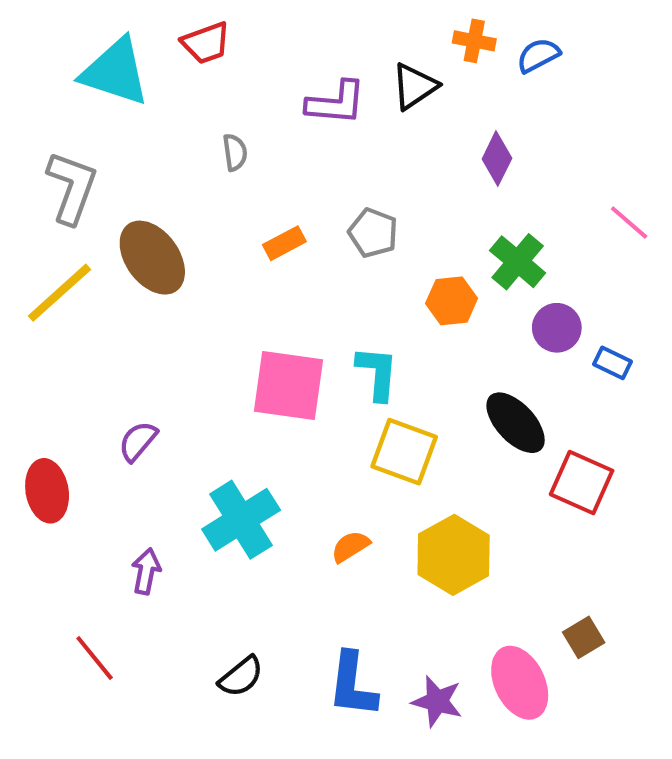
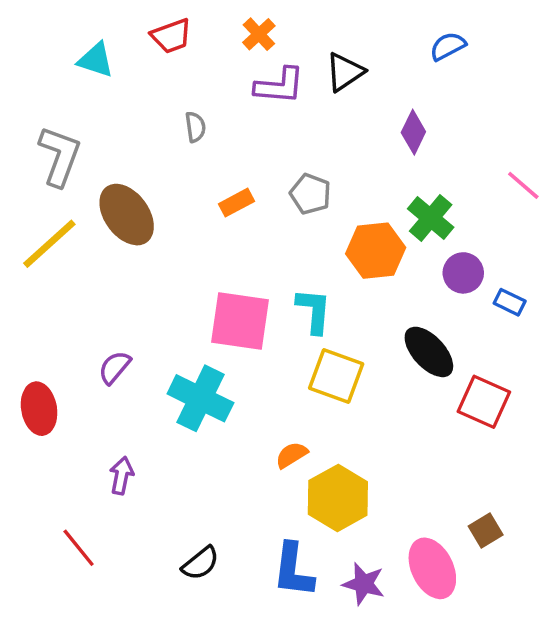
orange cross: (474, 41) -> (259, 34), moved, turned 36
cyan triangle: (115, 72) -> (96, 60), size x0.6
orange hexagon: (452, 301) -> (376, 251), size x1.4
cyan cross: (241, 520) -> (200, 398), moved, turned -32
yellow hexagon: (454, 555) -> (338, 498), moved

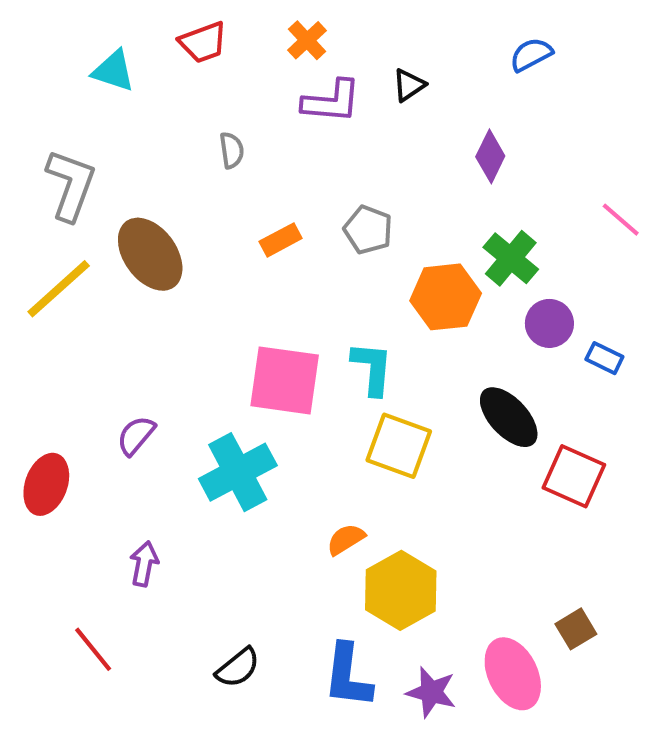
black triangle: (345, 72) -> (409, 85), size x0.7
cyan cross: (200, 398) -> (238, 472), turned 36
red ellipse: (39, 409) -> (46, 484), turned 30

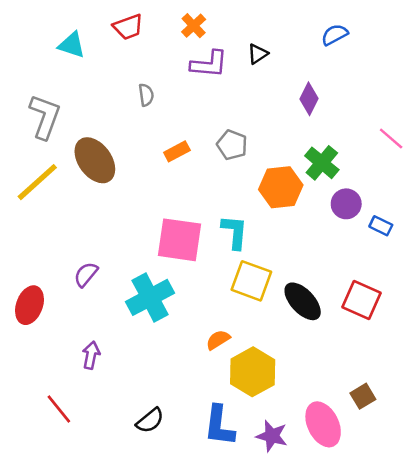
black ellipse: (509, 417) -> (303, 301), moved

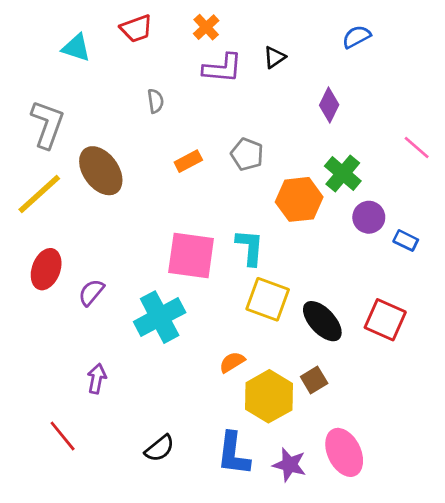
red ellipse: (29, 305) -> (46, 269), moved
brown square: (363, 396) -> (314, 380), moved

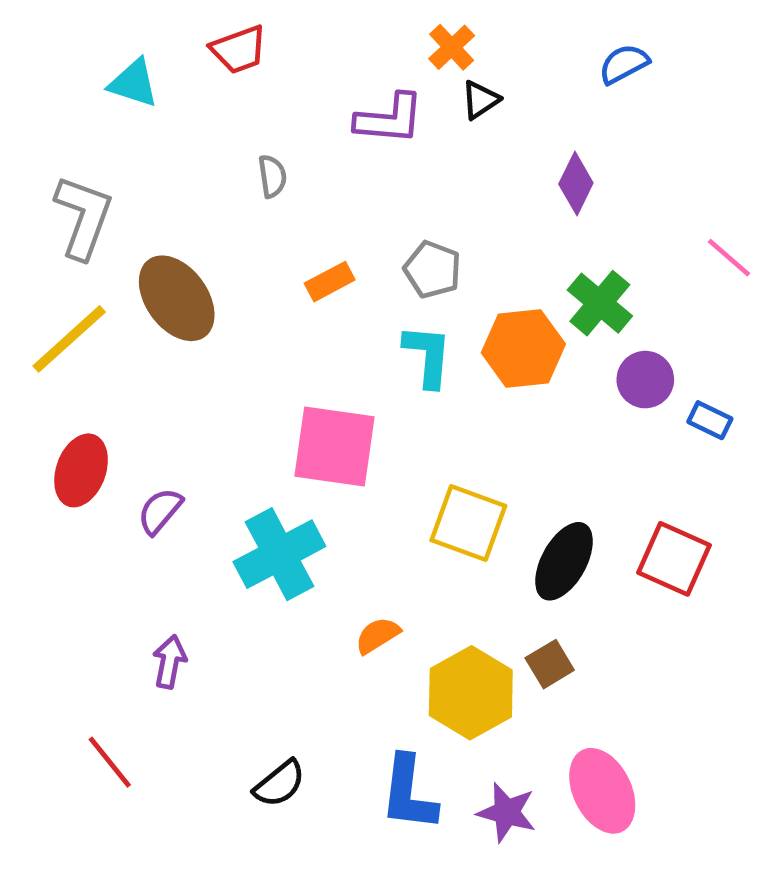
orange cross: (206, 27) -> (452, 47), moved
cyan L-shape: (250, 247) -> (428, 356), moved
black ellipse: (322, 321) -> (564, 561), turned 72
orange semicircle: (232, 362) -> (378, 635), moved

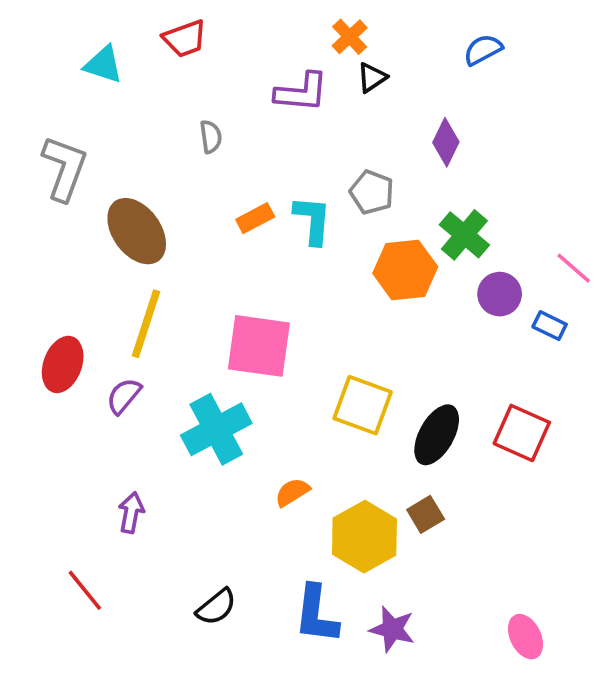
pink line: (729, 258) -> (574, 268), moved
gray pentagon: (433, 270) -> (372, 192), moved
yellow line: (69, 339) -> (146, 324), moved, turned -30
cyan L-shape: (428, 356) -> (313, 220), moved
pink ellipse: (602, 791) -> (526, 637), moved, size x0.7

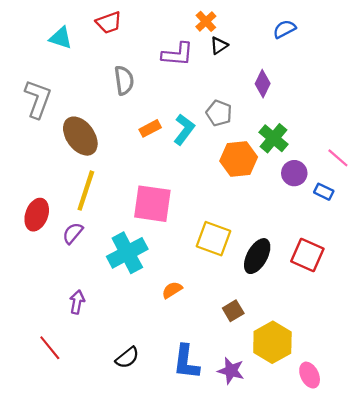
gray semicircle: (211, 137) -> (124, 80), size x1.5
cyan L-shape: (313, 220) -> (184, 129), turned 32
brown square: (426, 514) -> (233, 311), moved
yellow hexagon: (364, 537) -> (272, 342), moved

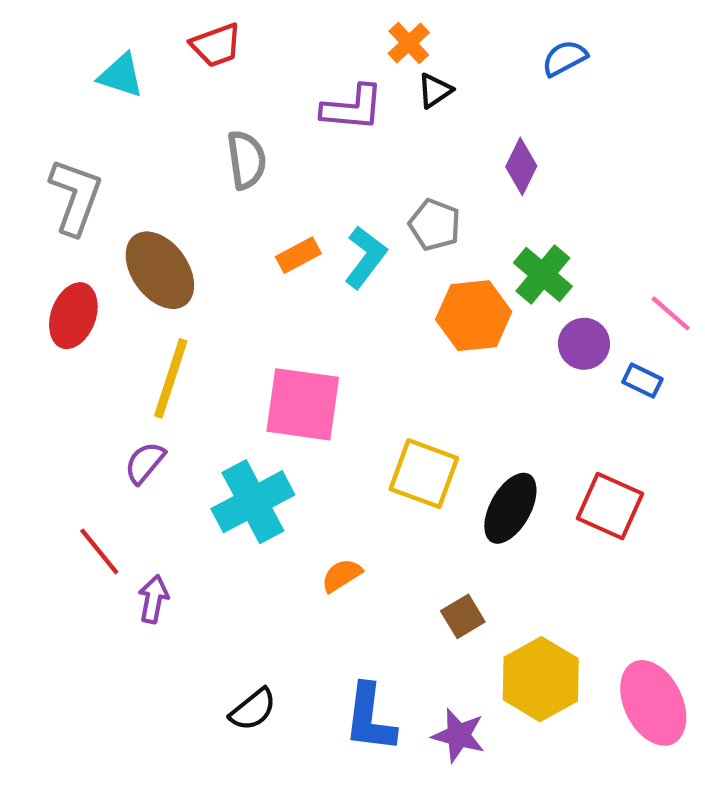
red ellipse: (37, 215) -> (73, 316), moved
red line: (50, 348) -> (99, 551), moved
pink ellipse: (310, 375) -> (653, 703), moved, size x1.6

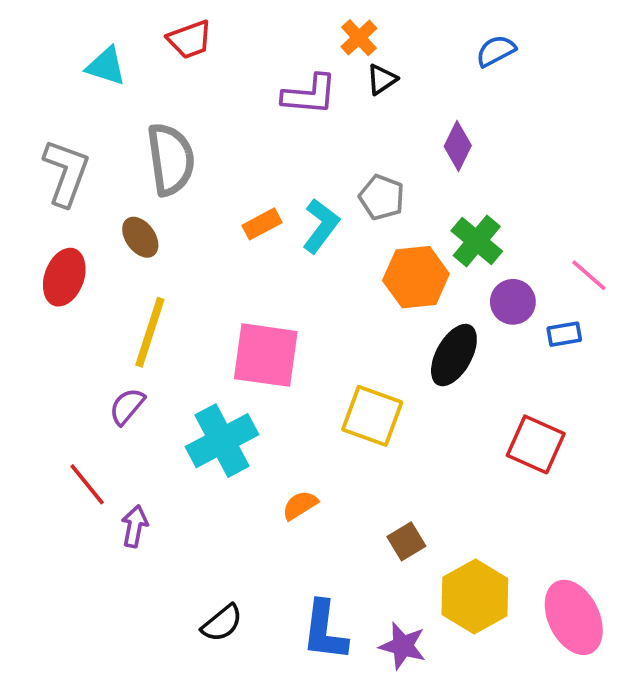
gray semicircle: (246, 160) -> (171, 159), moved, size x1.4
brown ellipse: (160, 270) -> (140, 237), size x0.6
blue rectangle: (642, 381) -> (564, 334), turned -36
black ellipse: (510, 508) -> (454, 355), moved

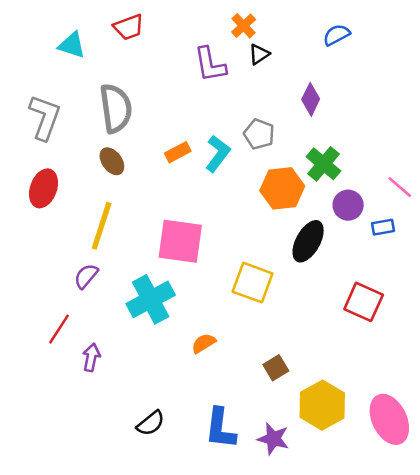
purple L-shape: (309, 95) -> (210, 64), turned 75
brown ellipse: (140, 237) -> (112, 161), moved
red line: (87, 484) -> (59, 329), turned 72

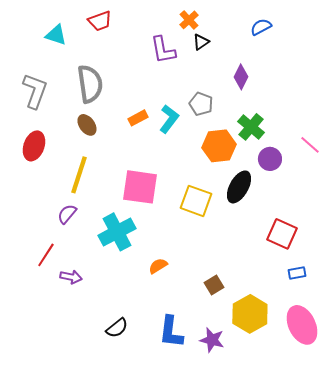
blue rectangle: (383, 227) -> (297, 273), moved
yellow square: (253, 283) -> (196, 201), moved
purple arrow: (91, 357) -> (71, 277), turned 90

